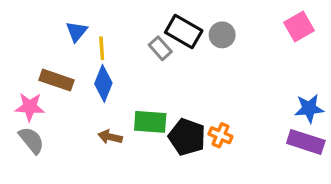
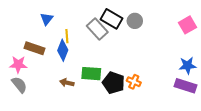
pink square: (299, 27) -> (188, 25), moved
yellow line: (102, 48) -> (67, 36), moved
gray rectangle: (160, 48) -> (97, 29), size x1.5

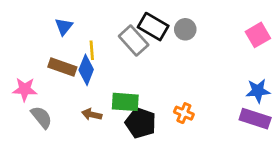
brown rectangle: (34, 48) -> (62, 67), moved
black pentagon: (114, 83) -> (141, 123), moved
gray semicircle: (19, 85) -> (41, 117), moved

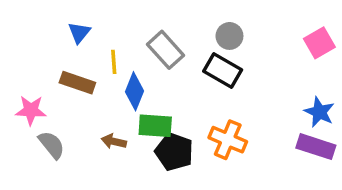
black rectangle: (153, 27) -> (223, 71), moved
blue diamond: (86, 70) -> (134, 91), moved
blue star: (258, 91) -> (319, 112), turned 30
orange cross: (184, 113) -> (228, 140), size x1.5

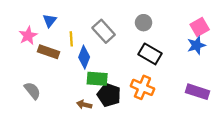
black rectangle: (223, 71) -> (150, 54), moved
pink star: (31, 110) -> (28, 36), moved, turned -30
blue star: (319, 112) -> (196, 45), moved, turned 30
brown arrow: (114, 141) -> (84, 105), moved

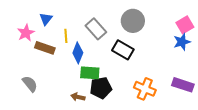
gray circle: (144, 23) -> (133, 21), size x1.5
black rectangle: (150, 54) -> (123, 50), moved
orange cross: (142, 87) -> (145, 89), moved
black pentagon: (109, 95) -> (101, 88), turned -30

